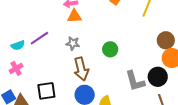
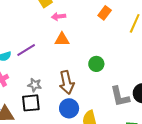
orange triangle: (74, 16) -> (62, 39), moved
gray star: (73, 43) -> (35, 85), moved

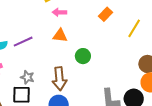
green circle: (96, 64) -> (83, 56), moved

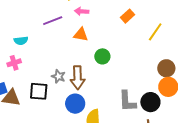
purple line: (23, 42) -> (53, 21), moved
gray star: (27, 77) -> (58, 76), moved

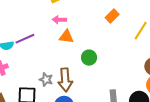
pink arrow: (82, 11) -> (59, 20), moved
purple line: (53, 21) -> (25, 39), moved

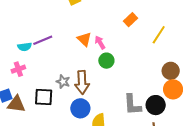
pink arrow: (59, 20) -> (100, 42), moved, turned 56
orange triangle: (66, 37) -> (84, 39), turned 35

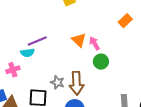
cyan semicircle: (25, 47) -> (27, 53), moved

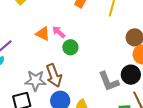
gray star: (57, 82) -> (35, 81), size x1.5

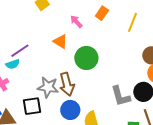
pink arrow: (59, 32) -> (76, 22), moved
green circle: (70, 47) -> (86, 58), size x1.5

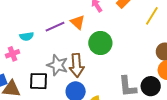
purple line: (20, 51) -> (55, 27), moved

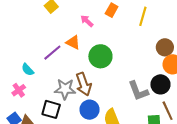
cyan semicircle: (27, 36) -> (28, 70), turned 72
black square: (39, 81) -> (51, 109), turned 30

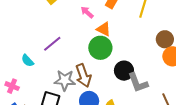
orange triangle: (73, 42) -> (104, 29), moved
black circle: (160, 84) -> (124, 71), moved
pink cross: (19, 90) -> (12, 86), moved, turned -32

